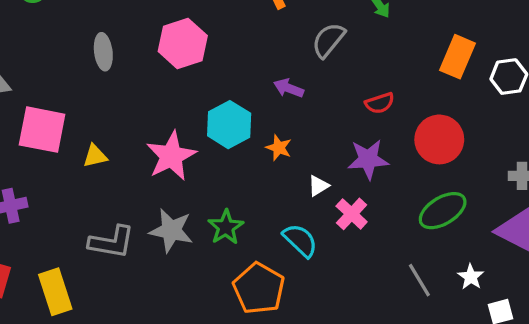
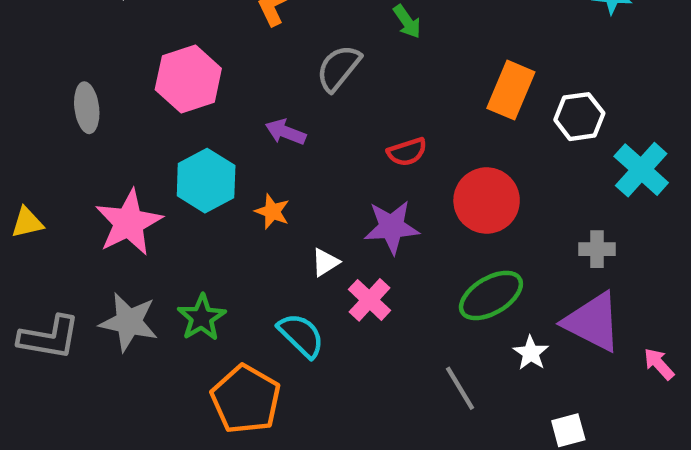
pink hexagon: (183, 43) -> (188, 79), moved
gray ellipse: (103, 52) -> (87, 108), moved
white star: (471, 277) -> (531, 353), moved

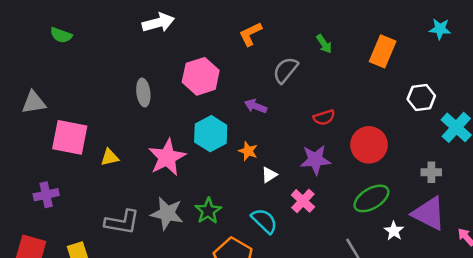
orange rectangle: (511, 90) -> (383, 51), moved
white triangle: (325, 262) -> (269, 175), moved

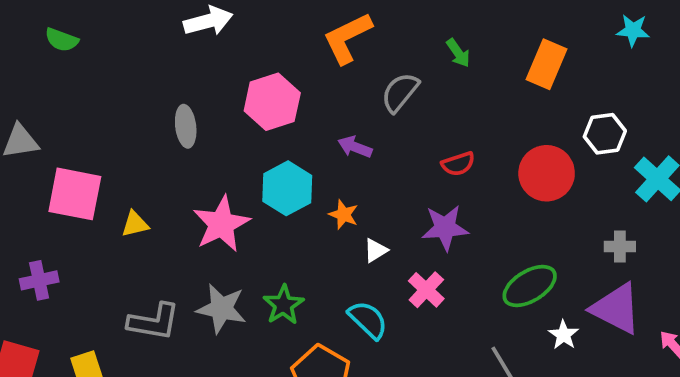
orange L-shape: (251, 34) -> (347, 38), size x1.4
red circle: (369, 145) -> (547, 173), moved

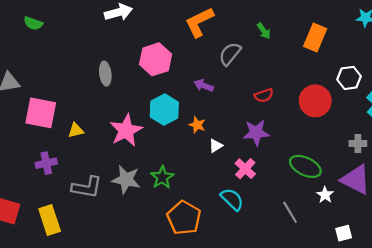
purple cross: (39, 280) -> (46, 163), moved
green ellipse: (530, 286) -> (305, 166), turned 56
cyan semicircle: (368, 320) -> (232, 199), moved

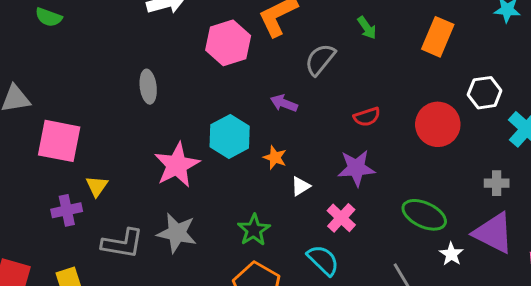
pink hexagon: (156, 59) -> (228, 43), moved
yellow triangle: (76, 130) -> (97, 186), moved, turned -42
green star: (162, 177) -> (254, 230), moved

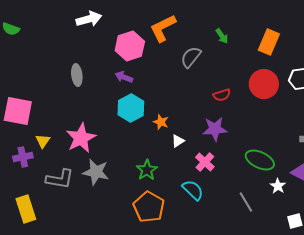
purple arrow: (284, 103) -> (124, 77), moved
red circle: (438, 124) -> (264, 84), moved
pink star: (177, 165) -> (81, 138), moved

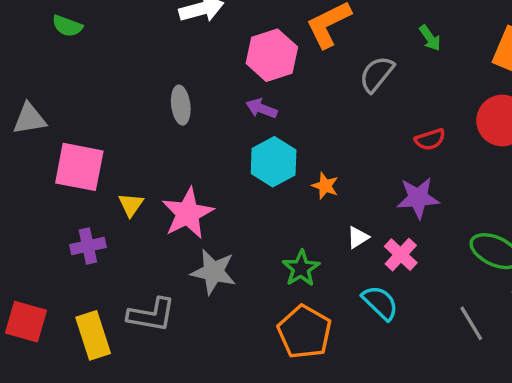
yellow triangle: (43, 141) -> (131, 205), moved
white triangle: (178, 141) -> (358, 237), moved
gray L-shape: (60, 179) -> (152, 315), moved

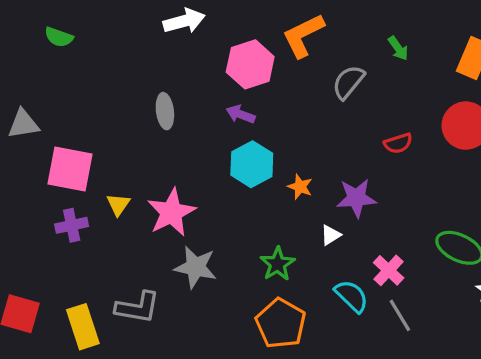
purple star: (418, 198) -> (356, 198), moved
purple cross: (88, 246) -> (72, 225), moved
pink cross: (401, 255) -> (389, 270), moved
gray line: (471, 323) -> (400, 315), moved

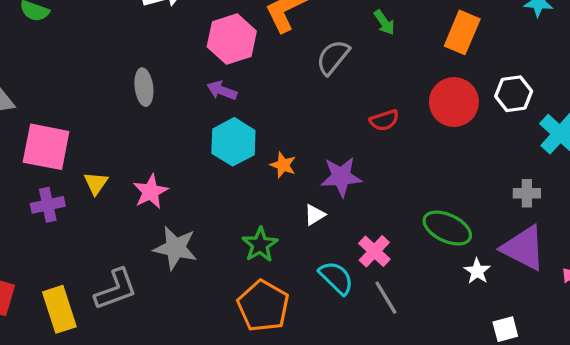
pink star: (171, 212) -> (151, 192), size x0.7
gray L-shape: (138, 307) -> (116, 289), turned -30

